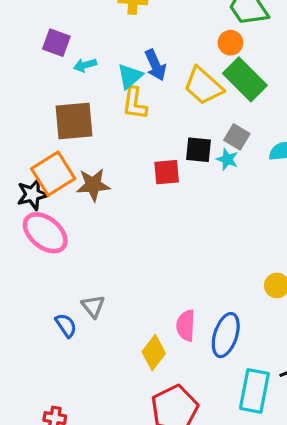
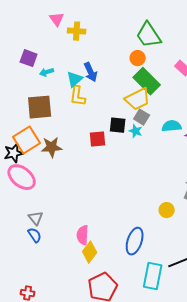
yellow trapezoid: (203, 86) -> (138, 99), moved, turned -68
gray triangle: (93, 306) -> (36, 218), moved
pink semicircle: (186, 325) -> (83, 235), moved

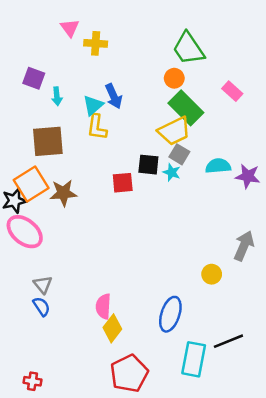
cyan arrow: (47, 72) -> (57, 96), turned -80

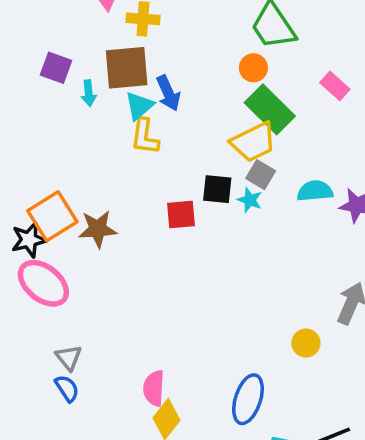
brown square: (48, 141) -> (127, 68), moved

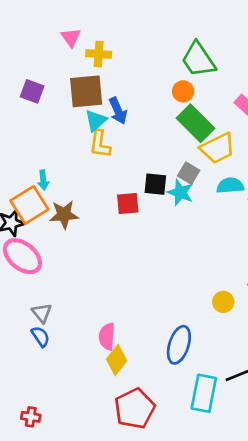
cyan arrow: (89, 93) -> (43, 180), moved
yellow trapezoid: (253, 142) -> (218, 148), moved
cyan star: (250, 200) -> (180, 192), size x1.4

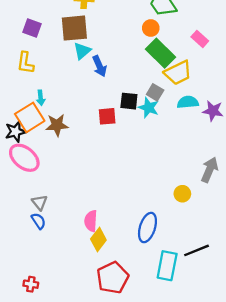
blue arrow: (118, 111) -> (100, 66), moved
yellow L-shape: (100, 144) -> (25, 63), moved

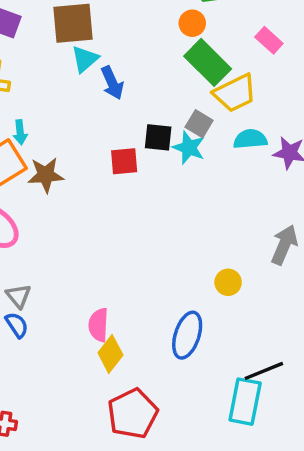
yellow circle: (182, 194) -> (228, 282), moved
cyan rectangle: (167, 266) -> (245, 402), moved

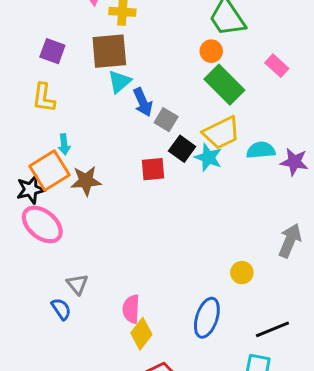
yellow trapezoid: (235, 93) -> (221, 133), moved
gray square: (199, 124) -> (166, 120), moved
black square: (158, 137) -> (182, 149), turned 30
gray triangle: (18, 296) -> (77, 284), moved
black line: (264, 371) -> (272, 329), moved

